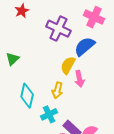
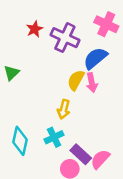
red star: (22, 11) -> (35, 29), moved
pink arrow: (79, 79) -> (92, 83), moved
cyan diamond: (27, 96) -> (20, 141), moved

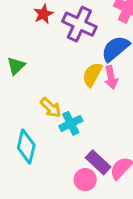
yellow arrow: (64, 109) -> (51, 108), moved, turned -60
cyan cross: (54, 137) -> (71, 123), moved

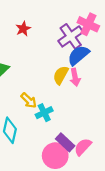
purple cross: (79, 24) -> (71, 36), moved, turned 30
pink circle: (85, 180) -> (55, 156), size x1.5

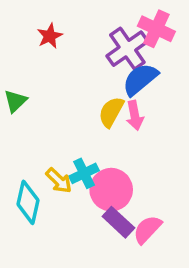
yellow arrow: (29, 100) -> (59, 181), moved
pink circle: (55, 156) -> (111, 190), moved

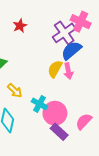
cyan cross: (84, 173) -> (39, 104), turned -35
yellow arrow: (59, 181) -> (15, 91), moved
pink semicircle: (147, 229) -> (84, 121), moved

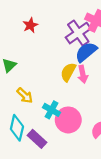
purple rectangle: (59, 132) -> (37, 139), moved

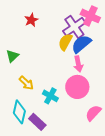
yellow semicircle: (68, 72) -> (65, 42), moved
pink circle: (68, 120) -> (77, 87), moved

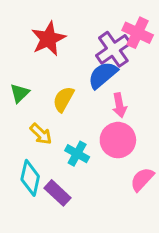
red star: (31, 20) -> (48, 39), size x1.6
yellow semicircle: (65, 42) -> (63, 99), moved
blue semicircle: (81, 44) -> (103, 75), moved

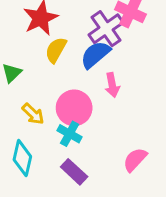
yellow semicircle: (63, 99) -> (56, 50), moved
pink circle: (118, 140) -> (74, 108), moved
purple rectangle: (57, 193) -> (74, 172), moved

